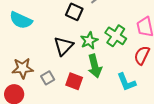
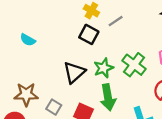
cyan semicircle: (21, 20) -> (28, 40), size x0.6
gray square: (48, 78) -> (54, 107), turned -32

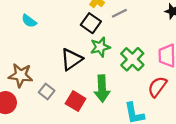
green star: (104, 68) -> (100, 47), moved

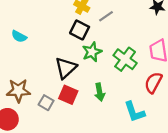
green arrow: (102, 89) -> (100, 92), size x0.7
red square: (76, 101) -> (68, 95), moved

